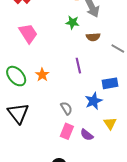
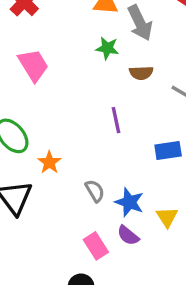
orange star: (42, 75) -> (49, 162), moved
blue star: (94, 101) -> (129, 202), moved, turned -30
pink rectangle: (67, 131) -> (96, 246), moved, turned -56

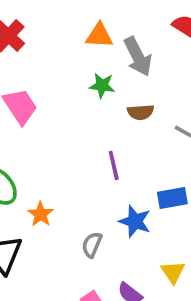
gray semicircle: (95, 191) -> (92, 245), turned -125
blue star: (129, 202) -> (135, 221), moved

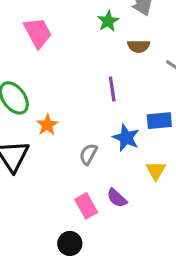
green star: (102, 86) -> (108, 21), turned 30
yellow triangle: (173, 272) -> (156, 171), moved

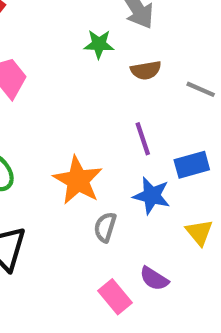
green star: (108, 21) -> (99, 44), turned -30
purple line: (112, 89) -> (143, 139), moved
orange star: (47, 125) -> (78, 180), moved, size x1.6

